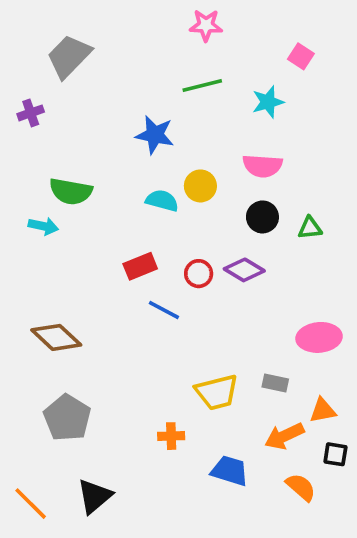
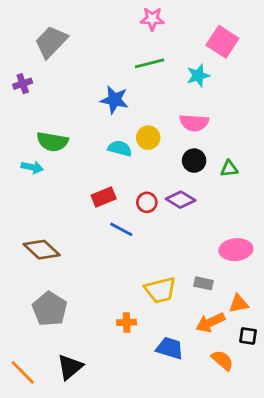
pink square: (301, 56) -> (222, 42), size x1.6

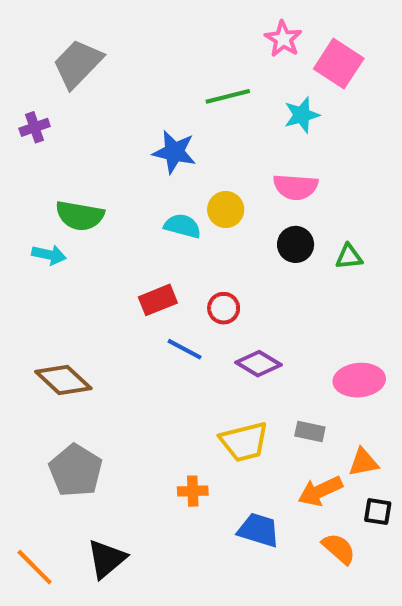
pink star: (152, 19) -> (283, 39), moved, turned 30
purple diamond: (181, 200) -> (259, 364), moved

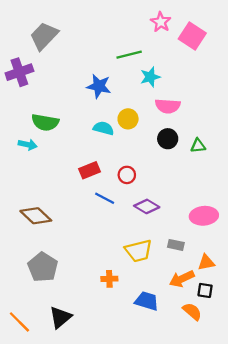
cyan star: (302, 115) -> (150, 77), moved
purple cross: (35, 127) -> (19, 72), size x1.6
black square: (378, 512) -> (205, 290), moved

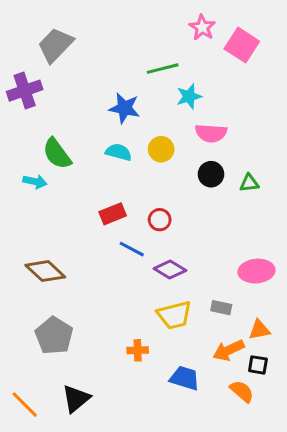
green semicircle: (45, 122) -> (57, 154), turned 44
cyan semicircle: (103, 128) -> (119, 152), moved
purple diamond: (147, 206) -> (170, 270), moved

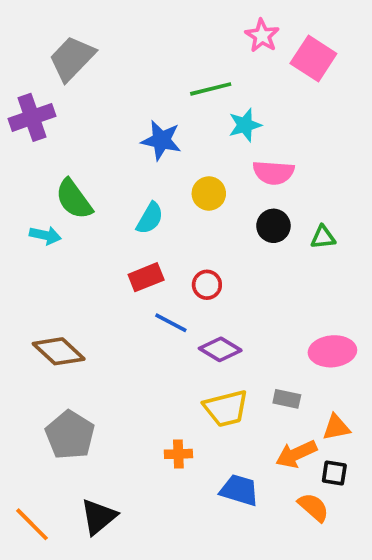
cyan semicircle: (119, 152) -> (150, 218), moved, turned 105

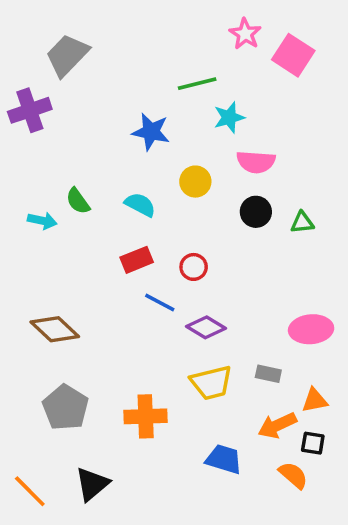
green semicircle: (74, 199) -> (78, 201), moved, size x0.7
cyan semicircle: (150, 218) -> (140, 205), turned -92
orange cross: (178, 454) -> (146, 416), moved, size x1.6

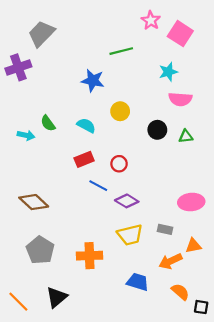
cyan star: (229, 117) -> (168, 72), moved
pink semicircle: (256, 162) -> (180, 99), moved
black square: (313, 443) -> (201, 307), moved

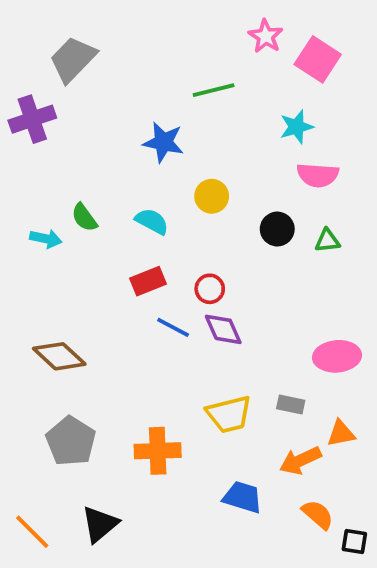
purple diamond: (127, 201) -> (223, 329), moved, turned 35

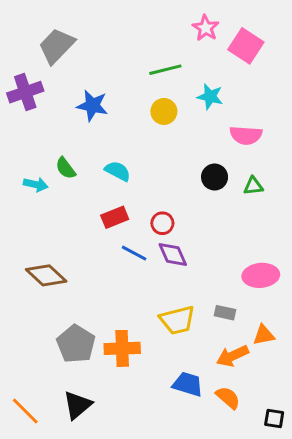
cyan star: (297, 127) -> (210, 97), moved, turned 30
blue star: (163, 142) -> (92, 105), moved
yellow circle: (212, 196) -> (164, 111), moved
gray pentagon: (71, 441) -> (76, 344), moved
orange semicircle: (318, 514) -> (228, 398), moved

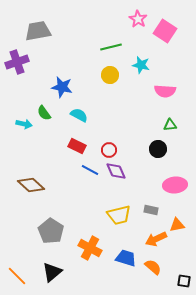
gray trapezoid: (57, 46) -> (38, 31), turned 36
blue star: (92, 105) -> (62, 87), moved
black circle: (215, 177) -> (158, 149), moved
red rectangle: (115, 217) -> (77, 146), turned 48
orange cross: (122, 348) -> (90, 248), moved, turned 30

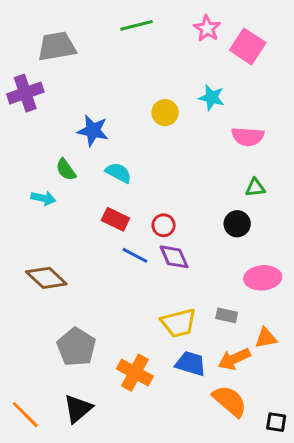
green line: (111, 47) -> (136, 25), moved
cyan arrow: (24, 124) -> (43, 198), moved
blue trapezoid: (126, 258) -> (191, 364), moved
orange semicircle: (153, 267) -> (230, 401), size x1.4

